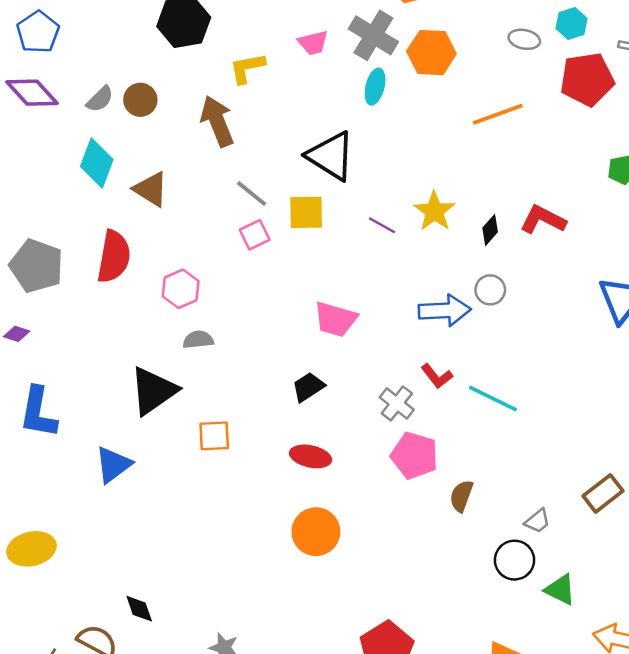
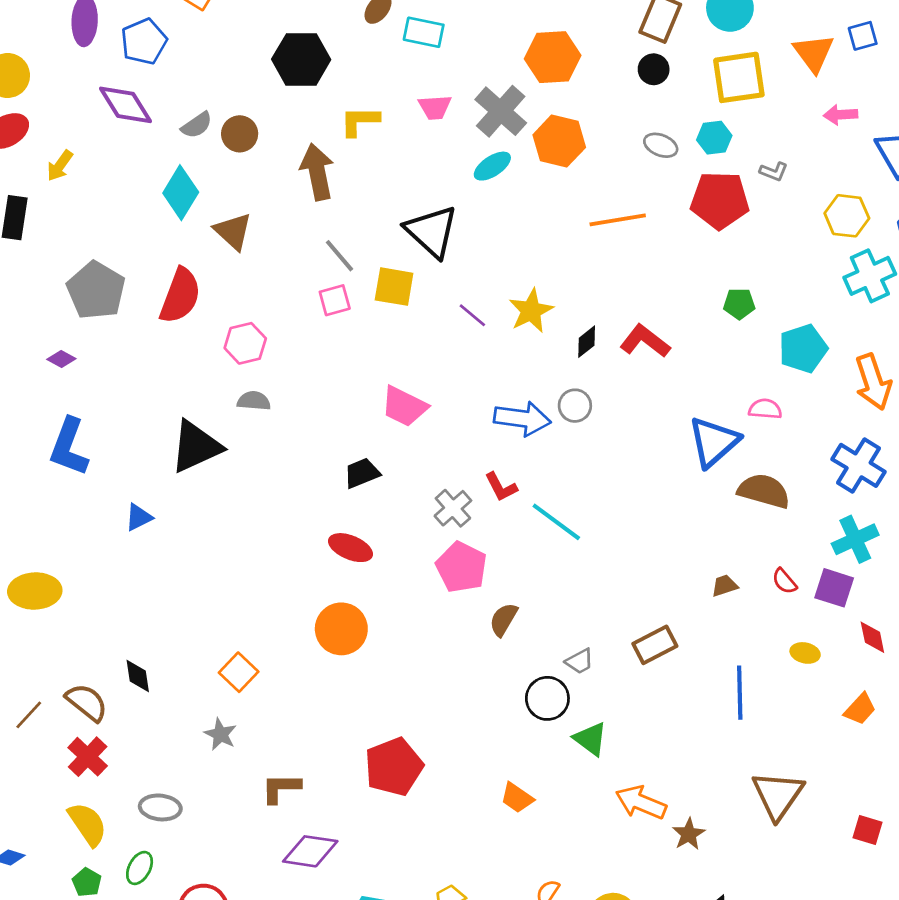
cyan ellipse: (375, 87) -> (492, 166), turned 32
orange square: (214, 436) -> (239, 672), moved, turned 36
blue triangle: (113, 465) -> (139, 517), size x0.7

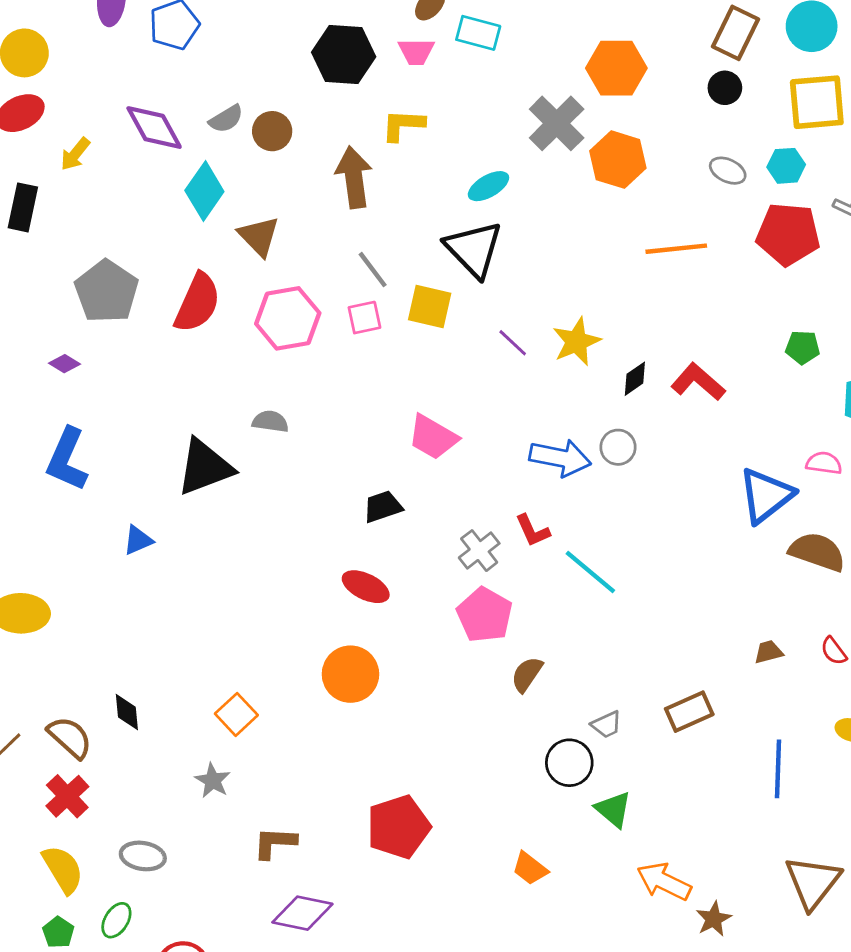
purple diamond: (126, 105) -> (154, 128), moved
pink trapezoid: (435, 107) -> (416, 52), moved
cyan ellipse: (492, 166) -> (488, 186), moved
pink hexagon: (245, 343) -> (288, 318), moved, size x1.4

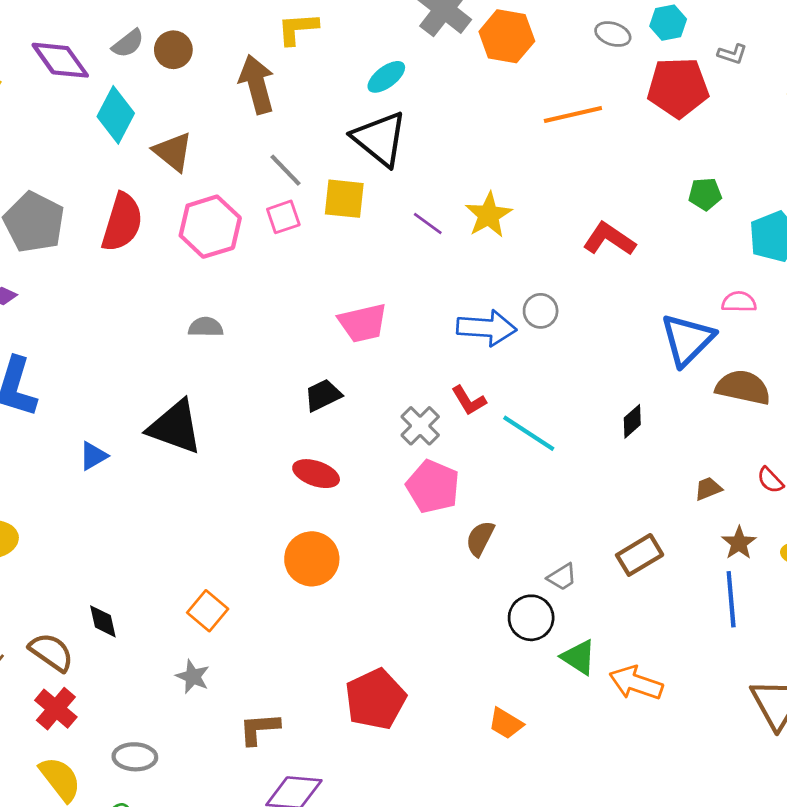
black diamond: (635, 379) -> (632, 421), moved
pink trapezoid: (433, 437) -> (363, 323), turned -36
black triangle: (205, 467) -> (175, 427), moved, turned 48
orange arrow: (664, 882) -> (636, 683), moved
brown star: (714, 919) -> (739, 543), moved

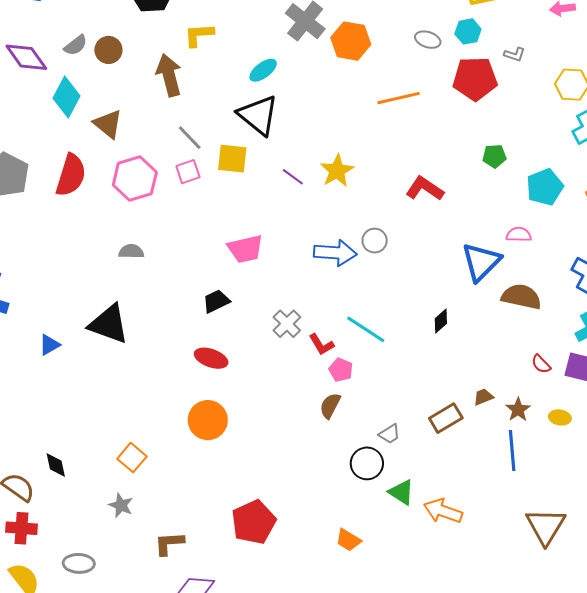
red L-shape: (469, 401) -> (321, 344), moved
pink pentagon: (433, 487) -> (341, 370), moved, size x0.6
brown trapezoid: (708, 489) -> (483, 397), moved
red cross: (56, 709) -> (21, 528), turned -36

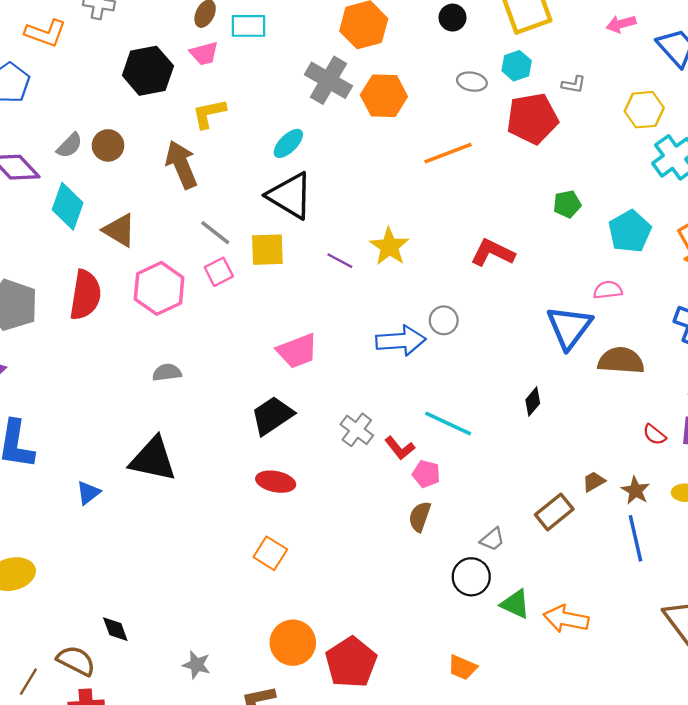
black trapezoid: (216, 301) -> (272, 416), size x1.4
orange circle: (208, 420) -> (293, 643), moved
orange square: (132, 458) -> (270, 553), moved

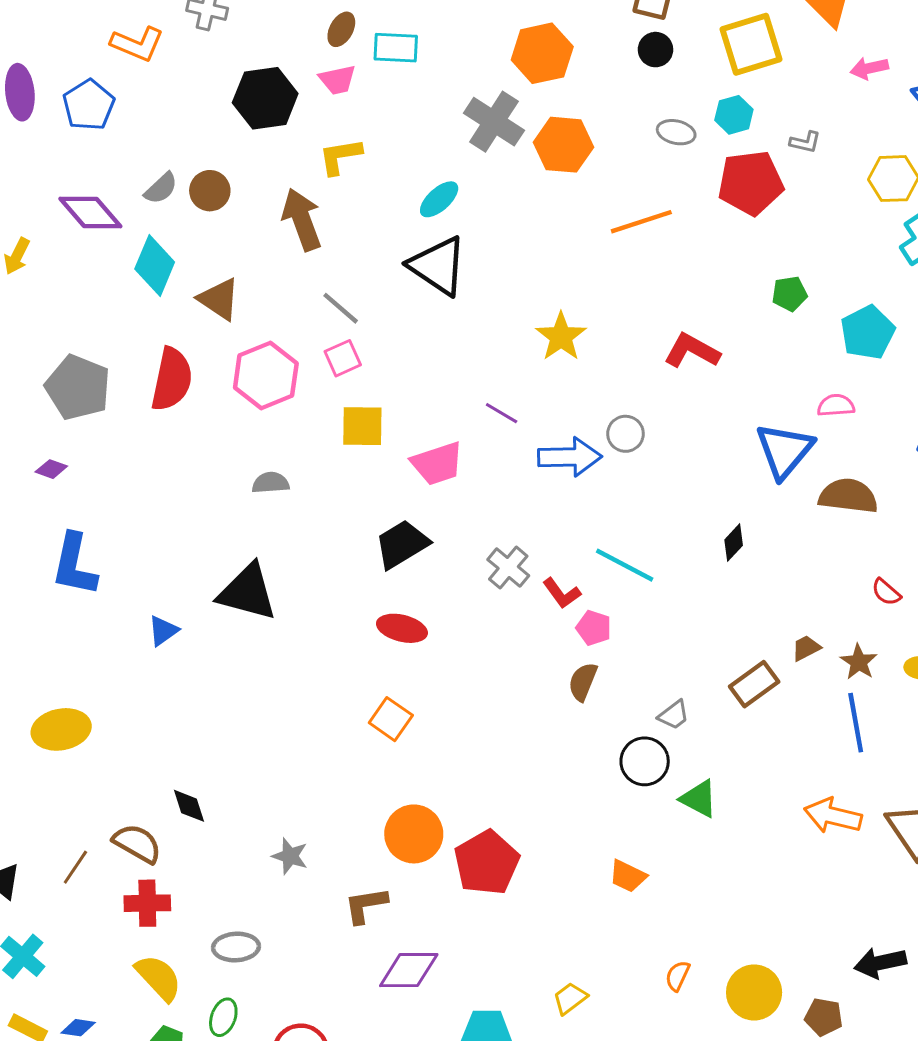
yellow square: (267, 250) -> (362, 426), moved
purple line: (340, 261) -> (502, 413), moved
orange arrow: (566, 619) -> (833, 816), moved

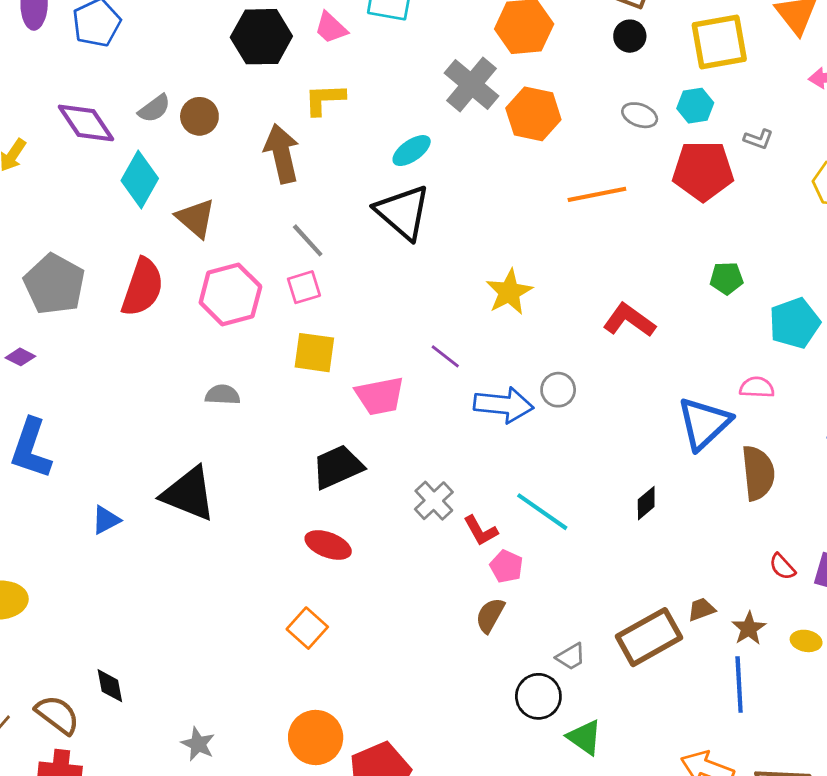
pink trapezoid: (338, 80) -> (331, 28), turned 48
brown semicircle: (848, 496) -> (758, 473), turned 70
brown rectangle: (754, 684) -> (649, 637), size x1.4

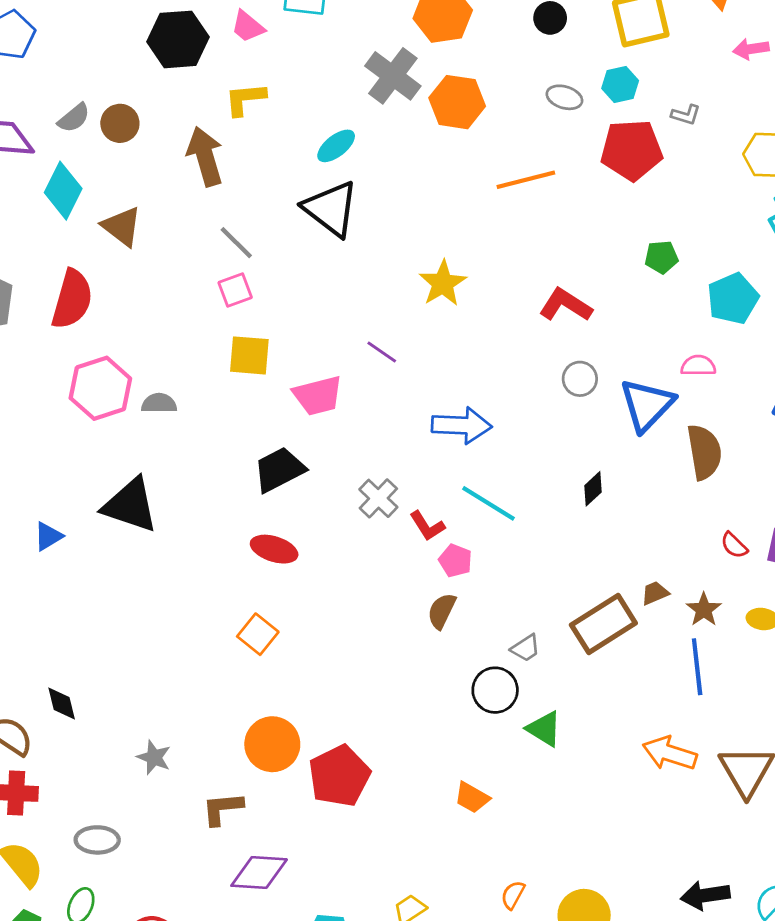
pink hexagon: (230, 294) -> (100, 388), moved
gray circle: (558, 390) -> (580, 379), moved
blue arrow: (504, 405) -> (462, 425), moved

